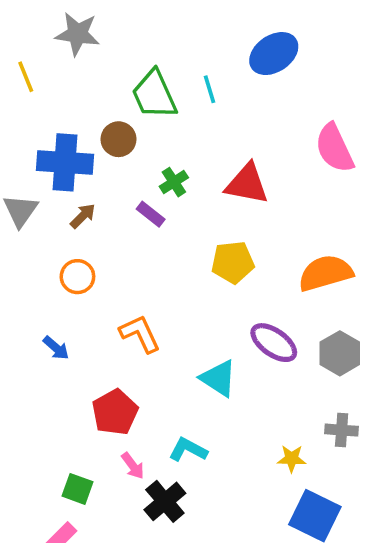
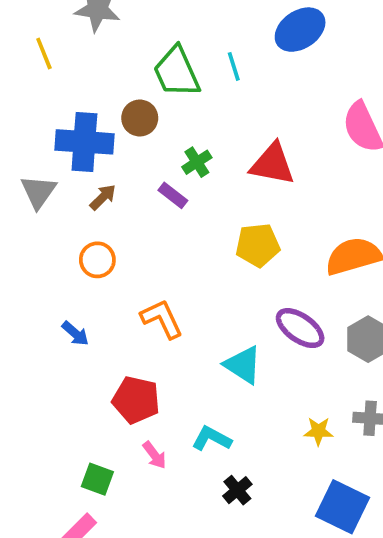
red pentagon: (115, 412) -> (136, 400), turned -30
yellow star: (292, 459) -> (318, 431), moved
black cross: (165, 501) -> (237, 490), moved, size x0.7

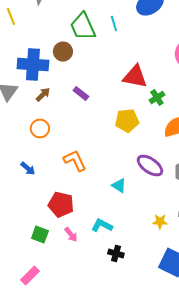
green cross: (197, 162) -> (157, 98), moved
cyan triangle: (243, 365) -> (119, 186), size x0.7
green square: (97, 479) -> (40, 235), moved
black cross: (237, 490) -> (116, 254), turned -35

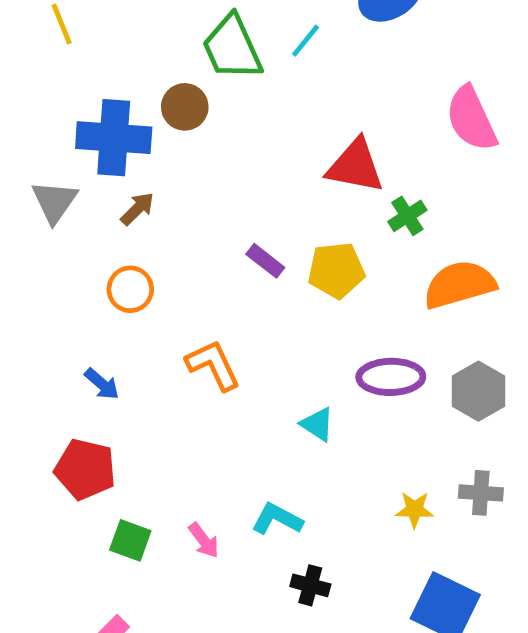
cyan line: (114, 24) -> (306, 41), turned 56
purple rectangle: (81, 94) -> (265, 261), moved
purple ellipse: (150, 166) -> (391, 377), turned -36
red pentagon: (61, 205) -> (85, 469), moved

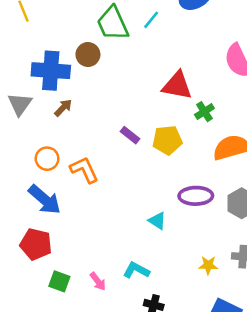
orange circle: (130, 289) -> (47, 159), moved
orange L-shape: (213, 365) -> (84, 170), moved
blue arrow: (102, 384) -> (45, 200), size x1.8

